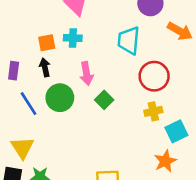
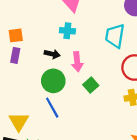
orange square: (47, 43) -> (16, 35), moved
black arrow: (45, 67) -> (52, 54), moved, turned 112
blue line: (28, 104) -> (52, 108), moved

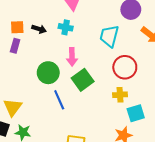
black arrow: (52, 54) -> (39, 29), moved
green square: (91, 85) -> (83, 80), size x1.5
blue line: (52, 108) -> (59, 100), moved

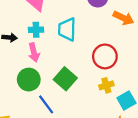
cyan trapezoid: (109, 36) -> (67, 29), moved
pink arrow: (72, 57) -> (34, 52), moved

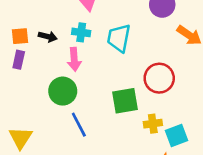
green square: (65, 79) -> (125, 101), moved, turned 30
yellow cross: (106, 85) -> (153, 124), moved

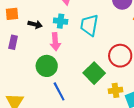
orange square: (20, 36) -> (12, 14), moved
green square: (125, 101) -> (94, 73), turned -35

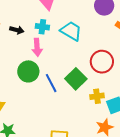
cyan trapezoid: (89, 25) -> (71, 31), turned 110
blue line: (59, 91) -> (51, 83), moved

